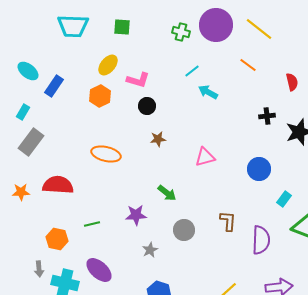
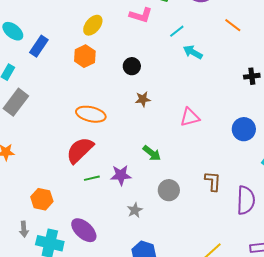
pink L-shape: (138, 80) -> (141, 15), moved
red semicircle: (58, 185) -> (80, 150), moved, turned -48
green line: (92, 224) -> (92, 178), moved

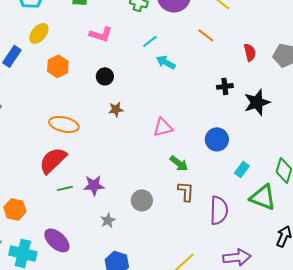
pink L-shape: (141, 15) -> (101, 34), moved
yellow ellipse: (93, 25) -> (39, 33), moved
green arrow: (152, 153) -> (179, 163), moved

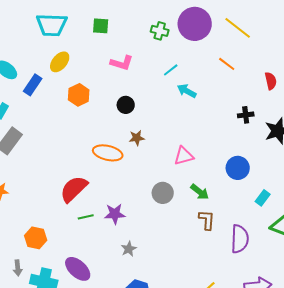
orange ellipse: (64, 124) -> (108, 153), moved
gray circle: (142, 200) -> (163, 193), moved

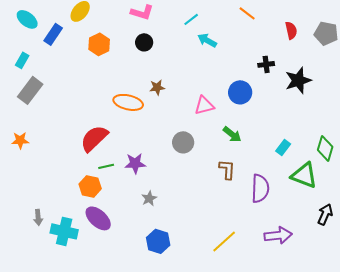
black circle: (126, 105) -> (144, 42), moved
blue circle: (238, 168) -> (240, 92), moved
green arrow: (200, 192) -> (232, 134), moved
orange hexagon: (36, 238) -> (90, 186), moved

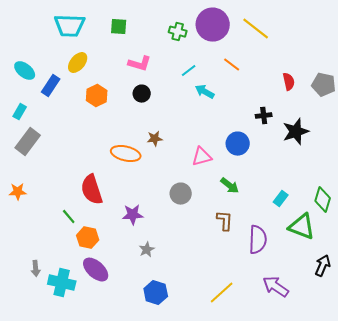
orange line: (247, 13) -> (232, 65), moved
red semicircle: (94, 138) -> (92, 190), turned -64
green line: (106, 166) -> (69, 217), moved, turned 63
purple arrow: (278, 235) -> (276, 287), turned -140

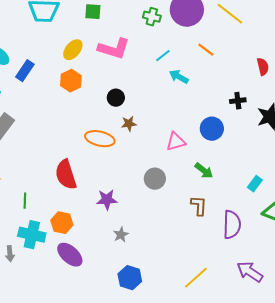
yellow ellipse: (78, 63) -> (73, 50), moved
pink L-shape: (140, 64) -> (114, 49), size x1.4
black circle: (142, 94) -> (116, 98), moved
green line: (69, 217) -> (25, 201), moved, turned 42
cyan cross: (62, 283) -> (32, 235), moved

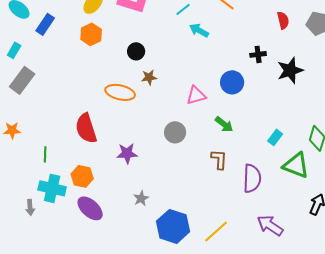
gray star: (121, 235) -> (141, 198), moved
blue hexagon: (130, 278) -> (173, 226), moved, size x1.4

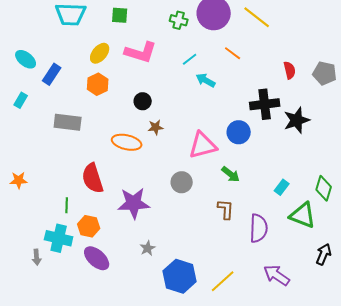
black cross: (258, 54) -> (265, 104), size x1.8
gray rectangle: (22, 80) -> (68, 122), moved, turned 60
pink triangle: (196, 95) -> (203, 145), size x1.4
purple star: (127, 153) -> (134, 203), size x1.5
green line: (45, 154) -> (67, 205), moved

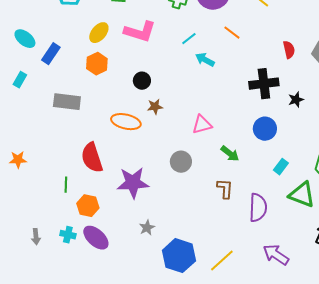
black star: (297, 120) -> (296, 100), size x0.6
blue circle: (239, 132) -> (265, 129), moved
pink triangle: (203, 145) -> (202, 125), size x0.7
cyan cross: (59, 238) -> (68, 235), moved, size x0.6

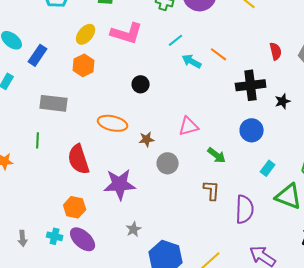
orange line: (232, 33) -> (219, 54), moved
black circle: (142, 81) -> (141, 84), moved
brown star: (155, 107) -> (147, 139), moved
green line: (66, 185) -> (38, 140), moved

